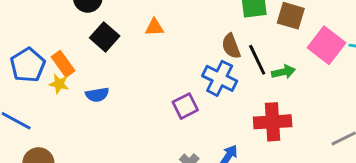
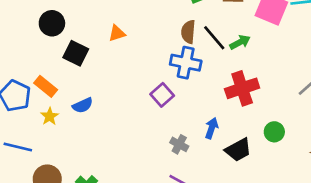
brown semicircle: (231, 46) -> (188, 32), turned 40
yellow star: (59, 84) -> (50, 116), moved, turned -30

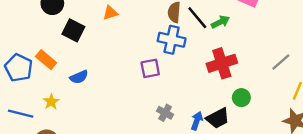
purple square: (162, 95) -> (150, 68), turned 30
yellow star: (50, 116) -> (51, 102), moved
blue arrow: (212, 128) -> (197, 121), moved
green circle: (274, 132) -> (241, 98), moved

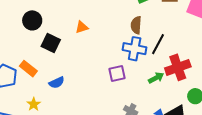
black line: (197, 18) -> (158, 44), moved, turned 70
green arrow: (220, 22) -> (156, 78), moved

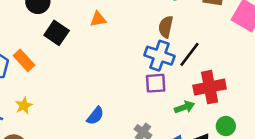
purple square: (117, 74) -> (156, 83), moved
green arrow: (156, 78) -> (184, 107), moved
blue semicircle: (57, 83) -> (95, 116), moved, turned -35

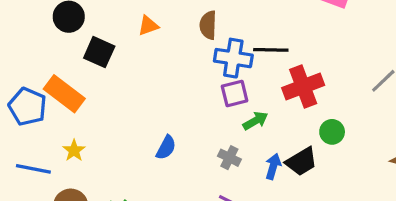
brown semicircle: (166, 27) -> (208, 25), moved
black line: (190, 54) -> (271, 50), turned 64
orange rectangle: (24, 60) -> (64, 94), size x1.4
green arrow: (184, 107) -> (255, 121), moved

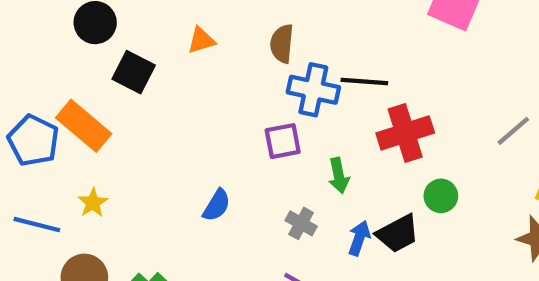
purple square: (235, 94) -> (283, 141), moved
green arrow: (255, 121) -> (339, 176), turned 105

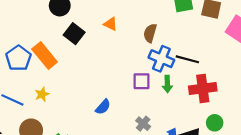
orange triangle: (201, 40) -> (111, 24), turned 32
green arrow: (339, 176) -> (167, 84), moved

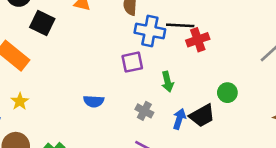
green arrow: (167, 84) -> (167, 82), moved
red cross: (203, 88) -> (198, 40), moved, size x0.7
blue semicircle: (103, 107) -> (94, 101), turned 63

